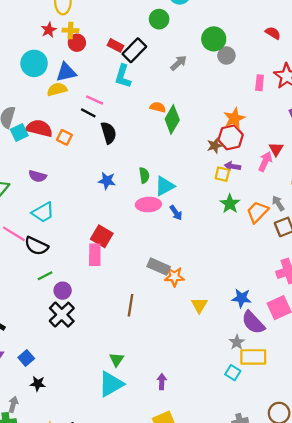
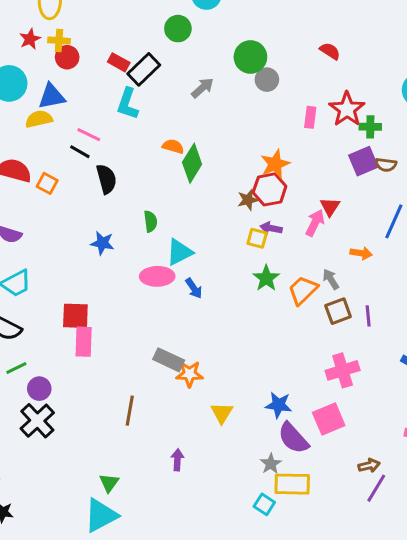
green semicircle: (144, 175) -> (150, 221), moved
red square: (102, 236) -> (75, 316), moved, turned -30
purple arrow: (162, 382) -> (177, 460), moved

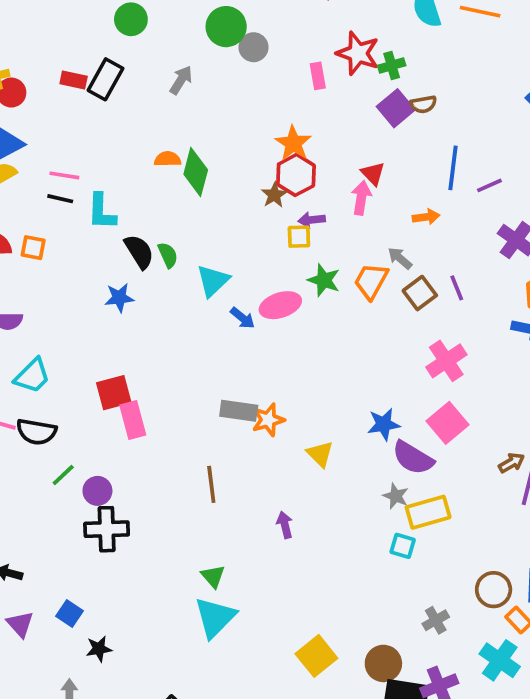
cyan L-shape: (128, 104) -> (102, 212), moved
black semicircle: (106, 179) -> (139, 252), moved
pink ellipse: (157, 276) -> (280, 305), moved
black cross: (37, 421) -> (107, 529), turned -32

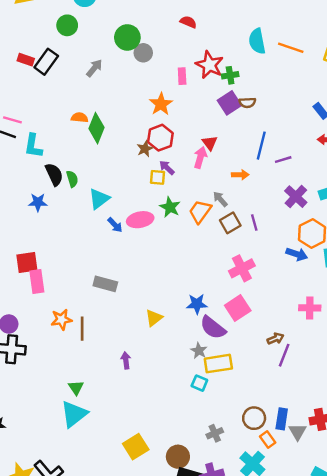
orange star: (293, 143) -> (161, 104), moved
purple arrow: (312, 220) -> (167, 168), turned 42
orange star: (268, 420) -> (61, 319), moved
yellow triangle: (320, 454) -> (154, 318), turned 30

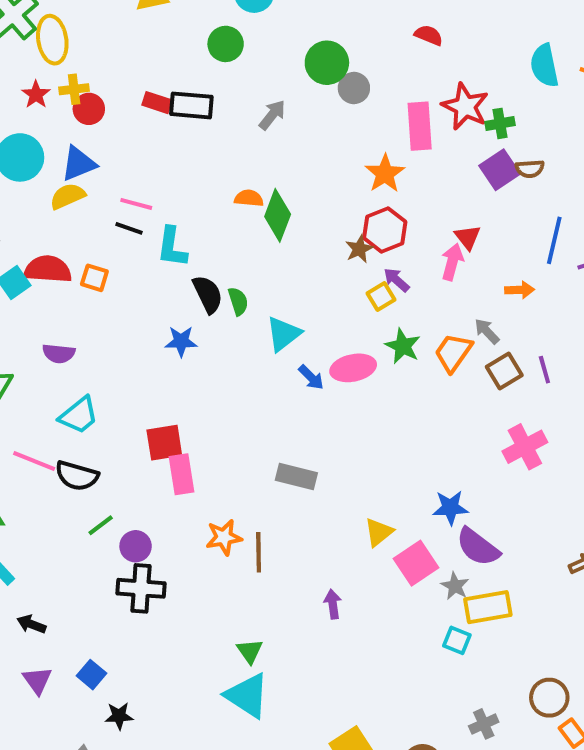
black rectangle: (46, 62) -> (191, 105), turned 60
pink rectangle: (182, 76) -> (420, 126), size x1.6
yellow square: (157, 177) -> (381, 297), turned -35
pink square: (238, 308) -> (416, 563), moved
cyan triangle: (74, 414) -> (247, 696), turned -48

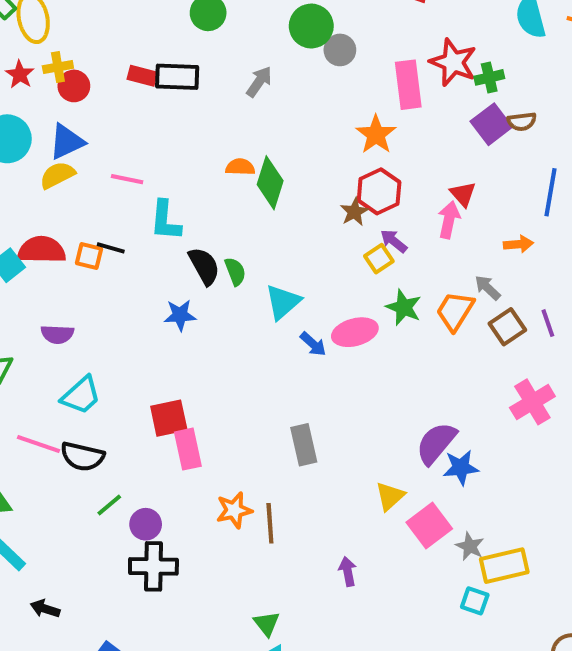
black line: (129, 228) -> (111, 248), moved
gray rectangle: (296, 476) -> (304, 445), turned 66
purple semicircle: (478, 547) -> (436, 443), moved, turned 96

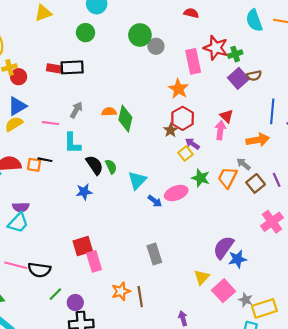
gray arrow: (259, 82) -> (76, 110), moved
orange arrow: (518, 244) -> (258, 140), size x1.5
cyan trapezoid: (81, 395) -> (18, 223), moved

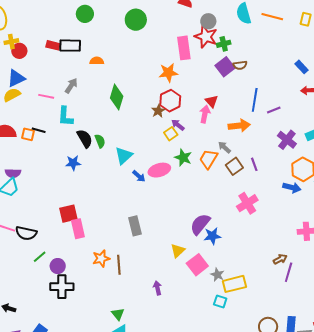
gray circle: (156, 46) -> (208, 21), moved
orange star: (179, 89) -> (168, 73), turned 30
orange semicircle: (109, 112) -> (97, 61), moved

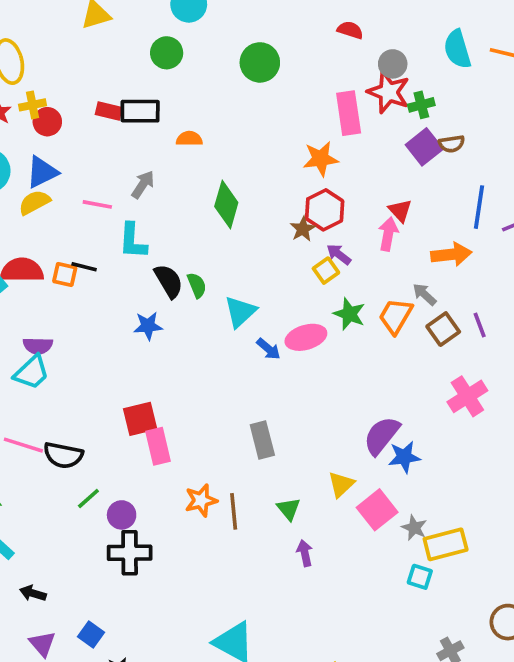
green triangle: (118, 314) -> (289, 509), moved

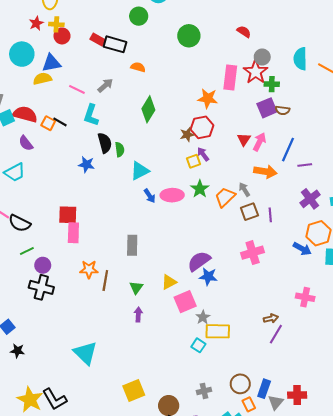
pink arrow: (388, 234) -> (259, 142), moved
purple semicircle: (38, 346) -> (26, 143), moved, turned 35

